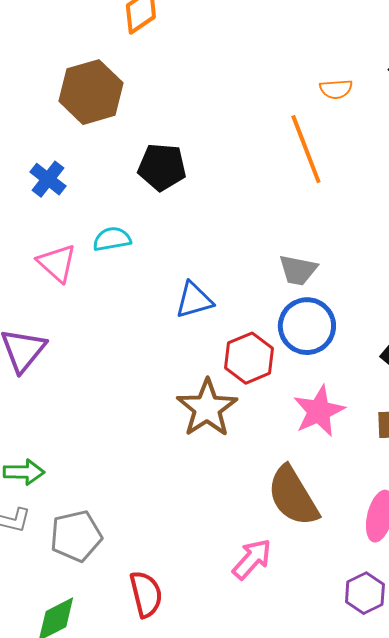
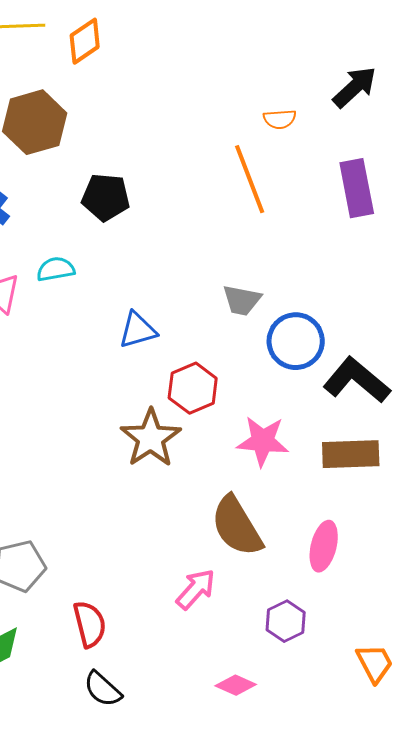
blue circle: (307, 326) -> (296, 341), moved
pink star: (319, 411) -> (263, 441), turned 30
purple hexagon: (365, 593) -> (286, 621), moved

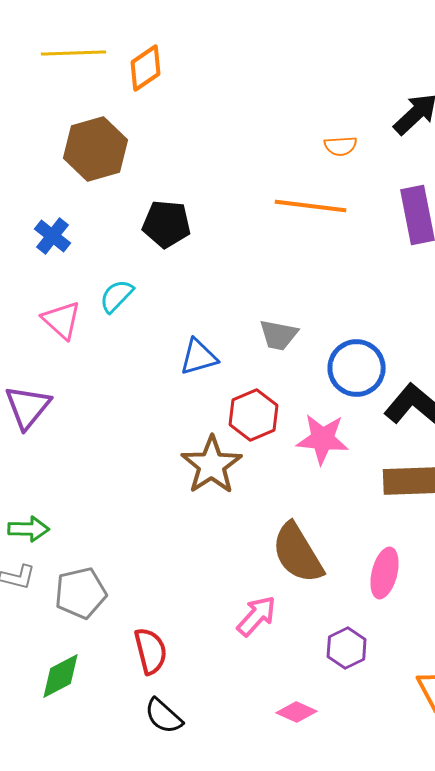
orange line: (250, 179) -> (311, 206), turned -62
cyan semicircle: (56, 269) -> (117, 296), turned -36
gray trapezoid: (242, 300) -> (279, 335), moved
pink star: (263, 441) -> (323, 439), moved

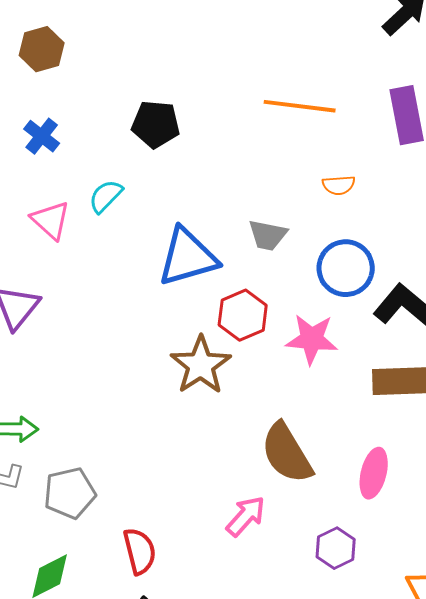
orange semicircle: (341, 146) -> (339, 185), moved
brown hexagon: (96, 149) -> (42, 49), moved, size x0.7
blue triangle: (199, 357) -> (188, 257), size x1.6

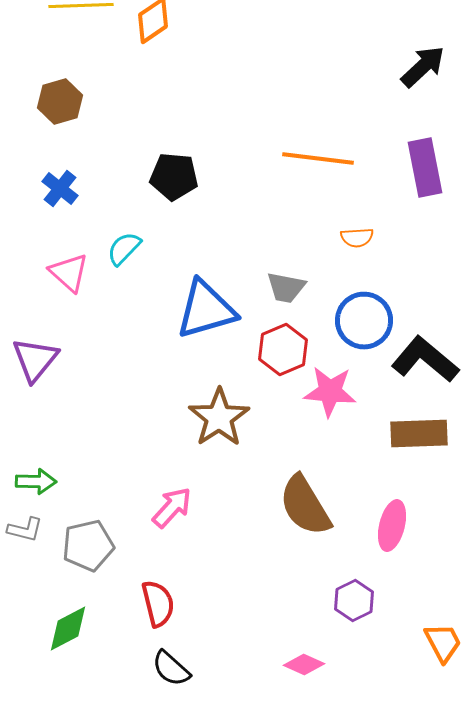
red hexagon: (243, 315) -> (283, 350), moved
pink arrow: (246, 516) -> (172, 508), moved

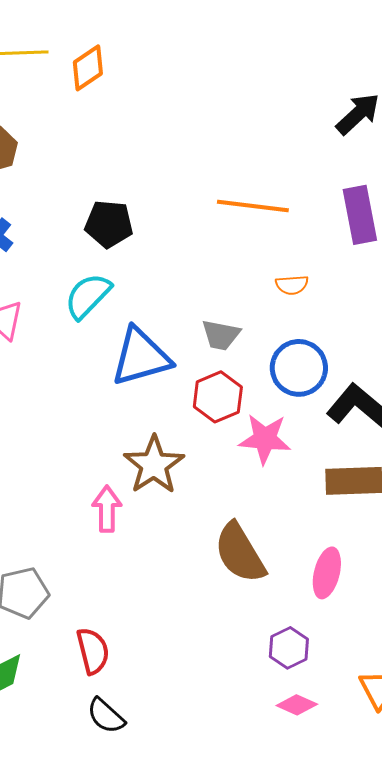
cyan semicircle: (124, 249) -> (88, 296), moved, size x1.4
pink arrow: (172, 508) -> (107, 509), moved, turned -42
pink diamond: (304, 665) -> (297, 705), moved

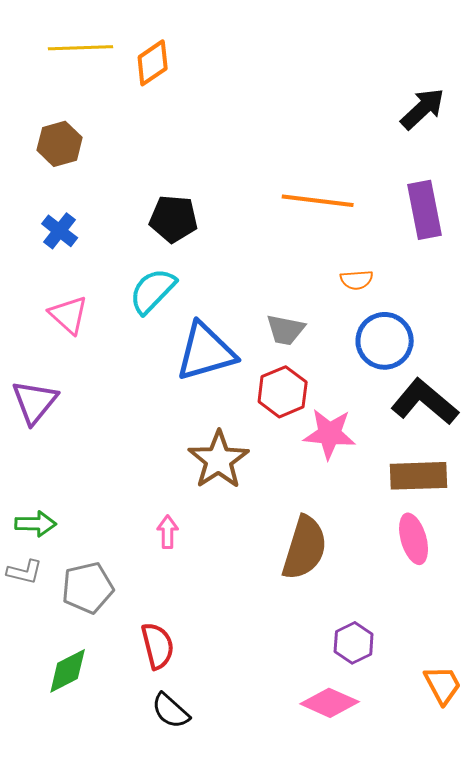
blue circle: (299, 368) -> (385, 341), moved
pink arrow: (107, 509) -> (168, 532), moved, size x0.7
brown semicircle: (240, 553) -> (305, 548), turned -132
pink ellipse: (327, 573) -> (414, 539), moved, turned -30
pink diamond: (297, 705) -> (330, 703), moved, size x1.4

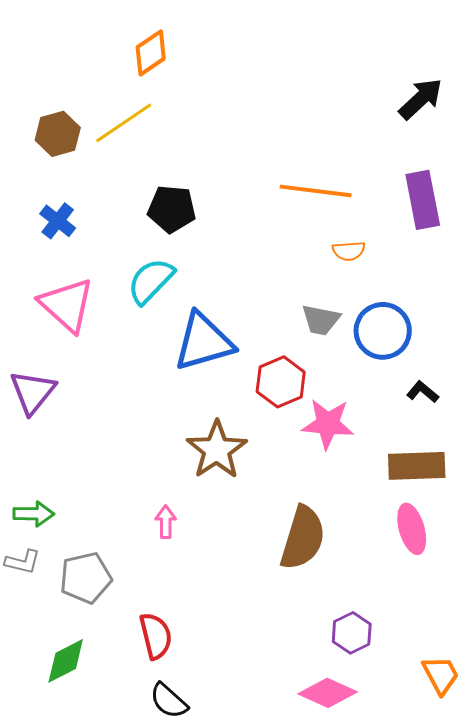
yellow line: (81, 48) -> (124, 123), moved, turned -32
orange semicircle: (357, 280) -> (349, 251), moved
pink triangle: (69, 315) -> (67, 305), size x1.4
gray trapezoid: (286, 330) -> (321, 320), moved
black L-shape: (425, 402) -> (423, 392), size x0.5

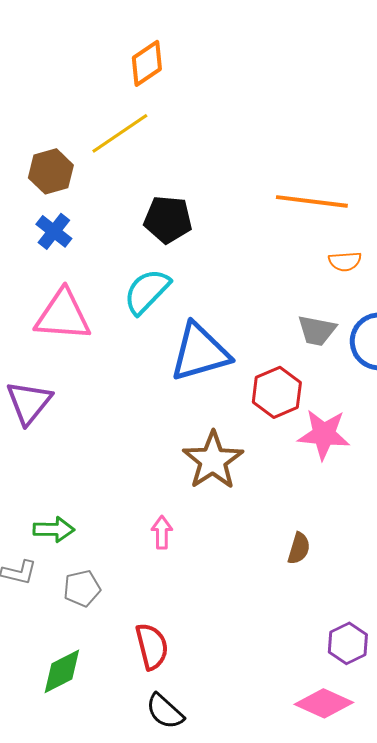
brown hexagon: (58, 134) -> (51, 171), moved
pink triangle: (67, 305) -> (63, 315), turned -38
green arrow: (34, 514) -> (54, 529), moved
brown semicircle: (303, 538) -> (299, 548), size x0.5
gray pentagon: (86, 578) -> (82, 588), size x0.7

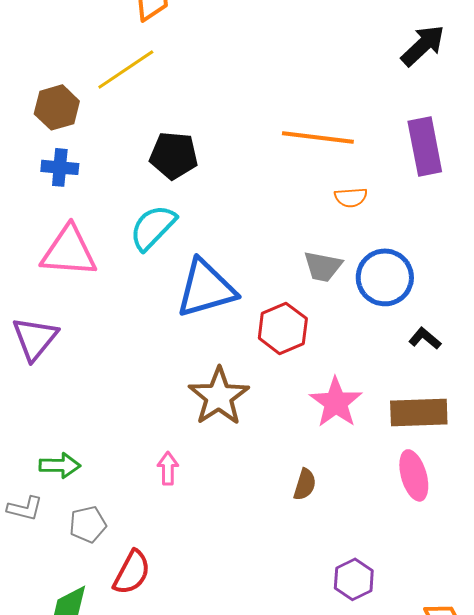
blue cross: (54, 231) -> (60, 167), turned -33
pink star: (324, 434) -> (336, 402), moved, turned 30
red semicircle: (152, 646) -> (132, 572), moved, turned 42

